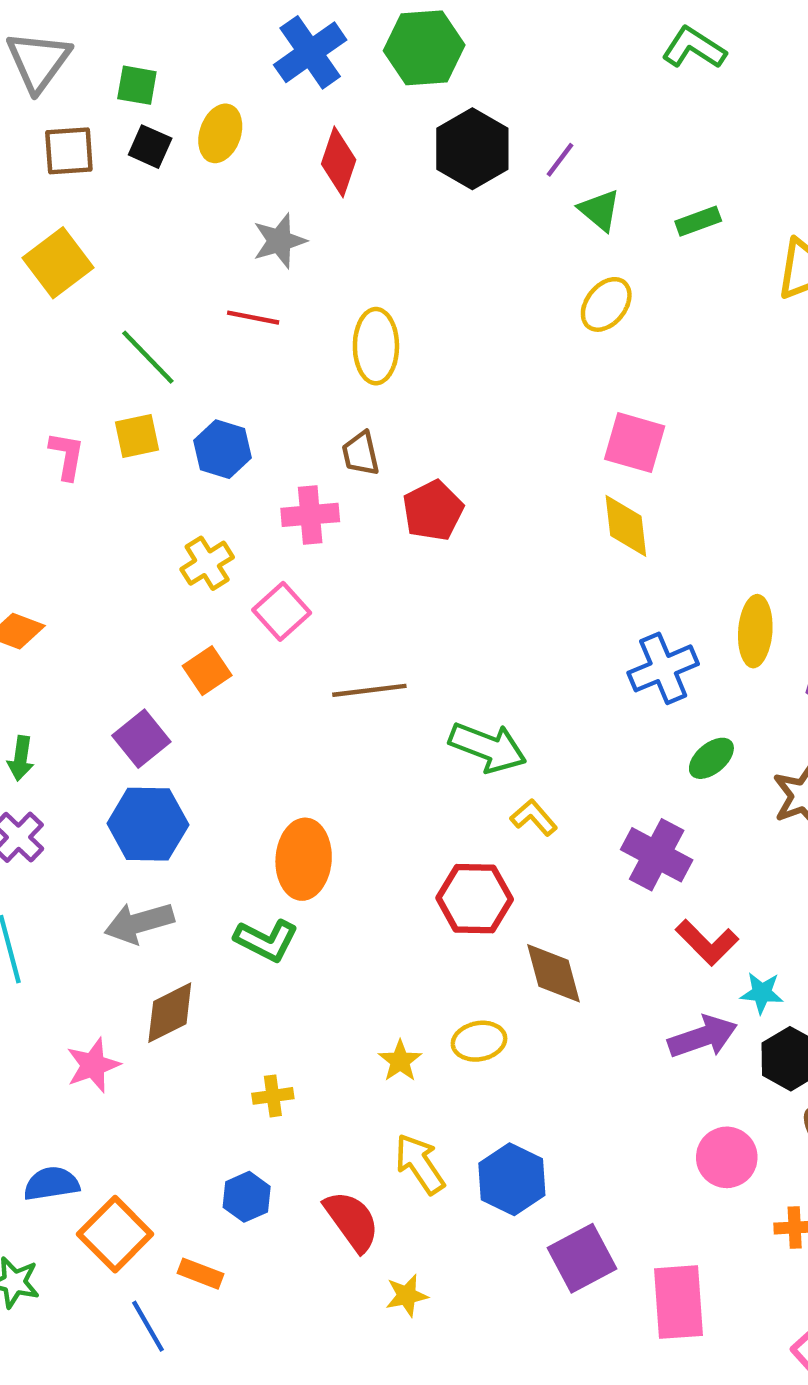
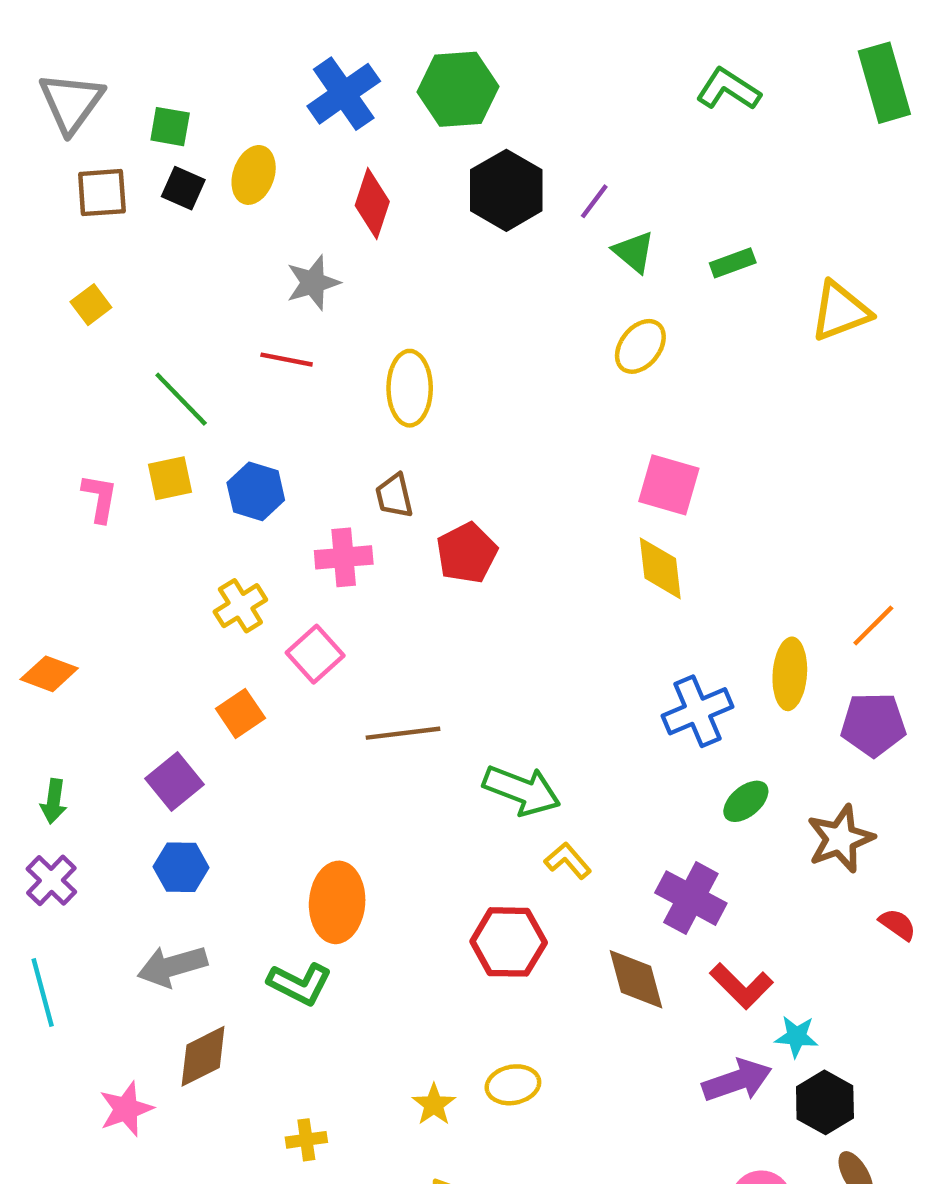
yellow square: (58, 263) -> (91, 305), size x0.6
blue hexagon: (148, 824) -> (181, 867), size x0.7
brown diamond: (554, 973) -> (636, 979), moved

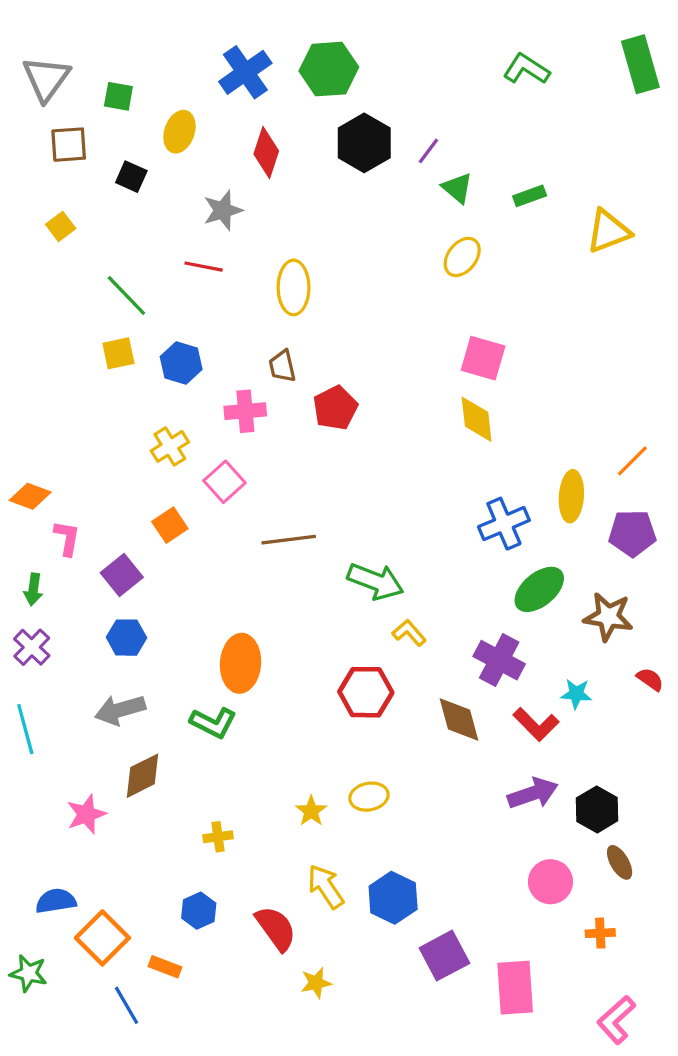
black square: (183, 188) -> (131, 177), moved
pink L-shape: (100, 498) -> (67, 538), moved
green ellipse: (746, 801) -> (539, 589), size x1.5
brown star: (840, 839) -> (608, 617), turned 30
cyan star: (796, 1036) -> (576, 694), moved

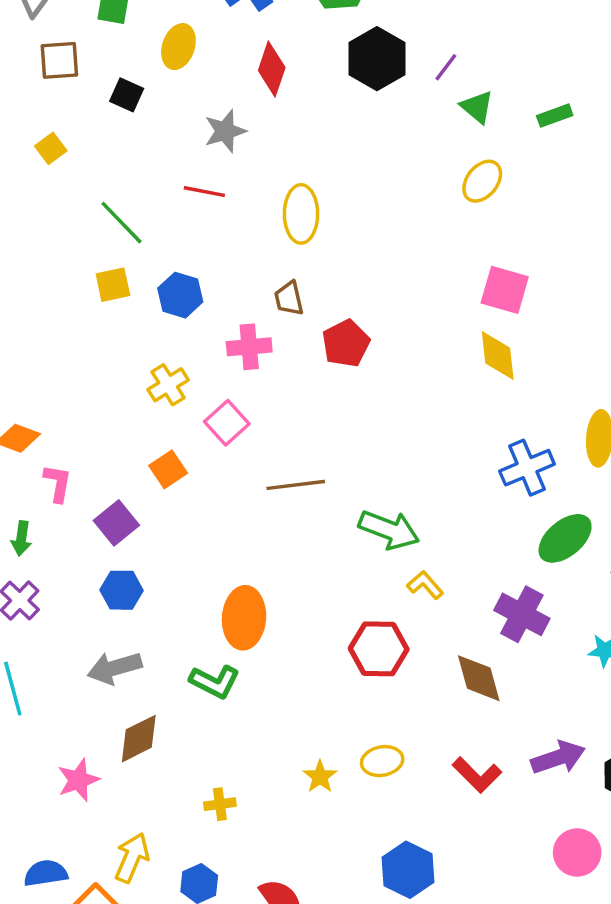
red L-shape: (536, 724) -> (477, 775), moved
yellow arrow: (326, 887) -> (132, 858), moved, turned 57

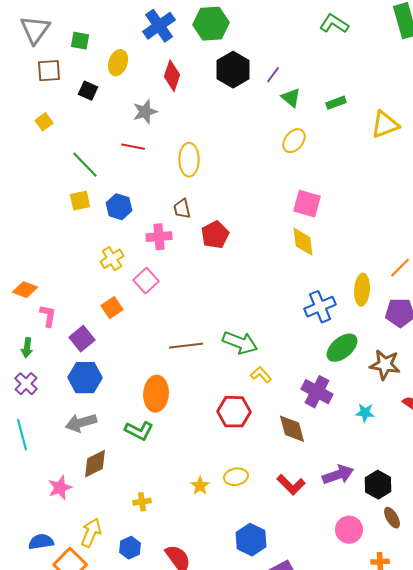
brown line: (296, 485) -> (186, 346), moved
blue hexagon: (122, 590) -> (85, 378), size x1.4

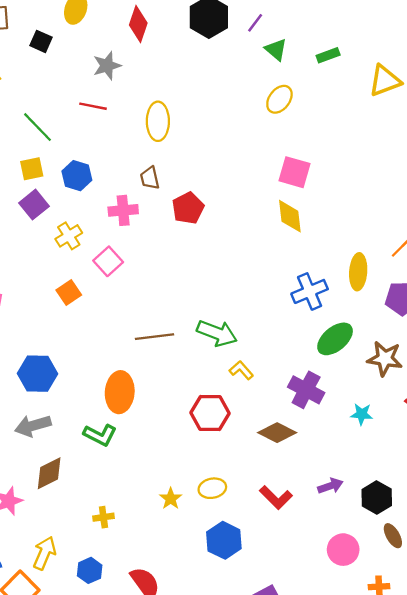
purple square: (82, 339) -> (34, 205), moved
brown diamond: (292, 429) -> (277, 433), turned -48
purple arrow: (338, 475) -> (330, 486), size x0.7
blue hexagon: (251, 540) -> (224, 540), moved

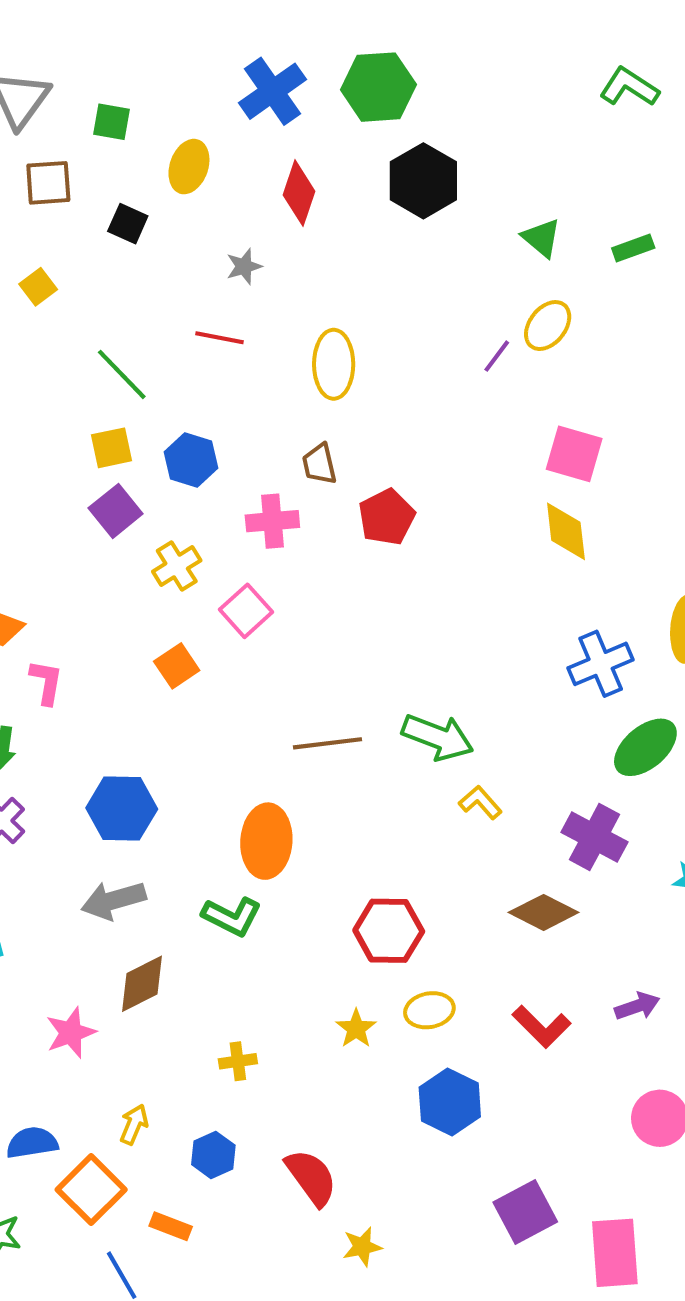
purple line: (255, 23) -> (497, 356), moved
gray star: (107, 66) -> (244, 266), size x0.7
red hexagon: (210, 413) -> (389, 931), moved
yellow arrow: (44, 553) -> (134, 1124), size x0.7

